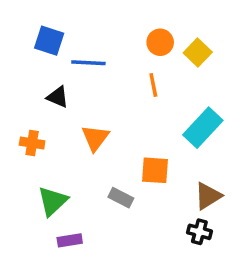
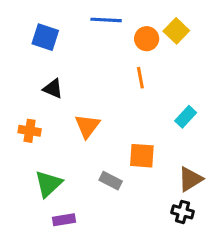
yellow square: (198, 53) -> (176, 31), moved
blue line: (88, 63) -> (106, 20), moved
cyan rectangle: (203, 128) -> (186, 117), size x0.6

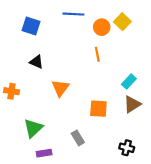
orange cross: (30, 131) -> (11, 91), moved
brown triangle: (190, 179) -> (132, 104), moved
gray rectangle: (111, 181) -> (78, 138), moved, turned 32

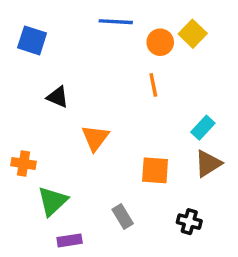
blue square: (31, 26) -> (32, 40), moved
orange cross: (11, 91) -> (23, 164), moved
black cross: (127, 148) -> (189, 222), moved

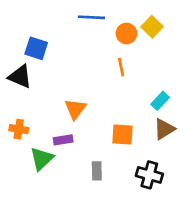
blue square: (32, 40) -> (36, 48), moved
black triangle: (58, 97) -> (20, 77), moved, size x1.4
gray rectangle: (123, 217) -> (97, 171), turned 30
black cross: (189, 222) -> (149, 175), size x1.4
purple rectangle: (70, 240) -> (63, 140), moved

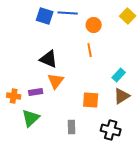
yellow square: (152, 27) -> (128, 16), moved
blue square: (36, 48) -> (45, 16), moved
black triangle: (20, 77) -> (49, 59), moved
purple rectangle: (63, 140) -> (36, 92), moved

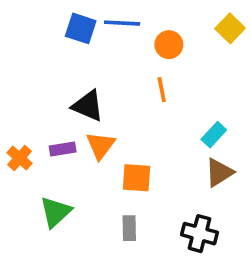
purple rectangle: (36, 92) -> (63, 149), moved
orange cross: (14, 96) -> (20, 158), moved, turned 32
orange square: (91, 100) -> (136, 178), moved

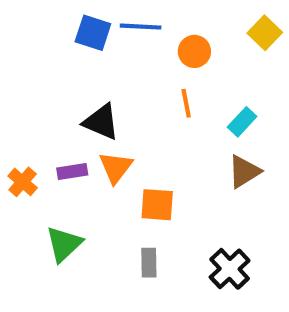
cyan rectangle: (214, 135) -> (242, 122), moved
brown triangle: (219, 172) -> (244, 172), moved
black cross: (199, 234) -> (230, 269), turned 32

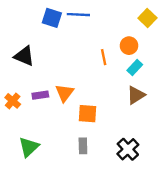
orange circle: (194, 51) -> (129, 46), moved
black triangle: (101, 122) -> (24, 56), moved
green triangle: (64, 244) -> (29, 147), moved

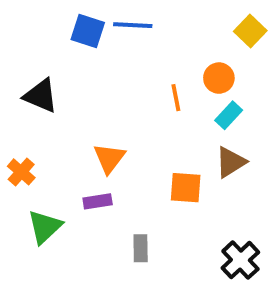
purple rectangle: (40, 95) -> (98, 201), moved
orange square: (88, 114) -> (186, 188), moved
green triangle: (29, 147) -> (45, 227), moved
black cross: (128, 149) -> (240, 260), moved

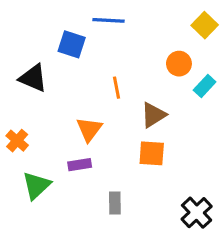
blue square: (88, 31) -> (72, 44), moved
orange line: (176, 98) -> (116, 88), moved
cyan rectangle: (229, 115) -> (205, 86), moved
brown triangle: (231, 162) -> (153, 115), moved

